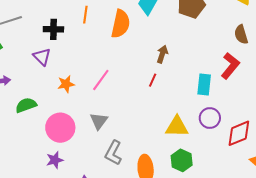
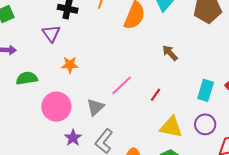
brown arrow: (162, 54) -> (170, 53), turned -72
pink line: (101, 80) -> (122, 85), moved
red line: (153, 80) -> (156, 95), moved
purple star: (55, 160) -> (73, 138), moved, turned -30

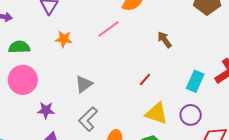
pink line: (122, 85) -> (108, 29), moved
pink circle: (56, 107) -> (23, 80), moved
purple star: (73, 138) -> (46, 110), moved, turned 30

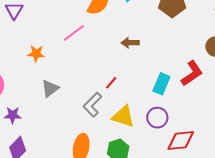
orange star: (64, 39) -> (36, 54), moved
brown arrow: (165, 40) -> (130, 43), turned -54
gray L-shape: (88, 119) -> (92, 105), moved

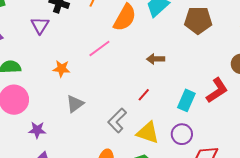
red line: (111, 83) -> (144, 95), moved

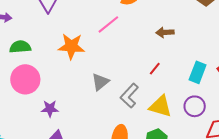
orange star: (61, 69) -> (71, 46), size x1.5
gray triangle: (75, 104) -> (100, 82), moved

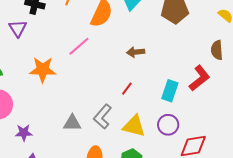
gray triangle: (100, 82) -> (72, 123), moved, turned 42

